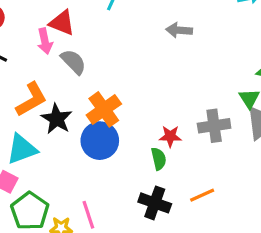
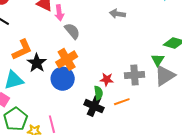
pink arrow: (45, 41) -> (59, 13), moved
gray semicircle: (73, 62) -> (72, 31), moved
orange line: (202, 195) -> (122, 102), moved
black cross: (155, 203) -> (94, 106), moved

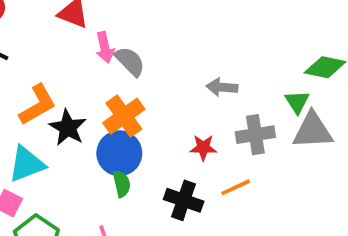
pink arrow: (59, 13) -> (105, 47), moved
gray arrow: (117, 14) -> (222, 87), moved
gray triangle: (165, 75) -> (313, 131), turned 35
green semicircle: (98, 93) -> (122, 184), moved

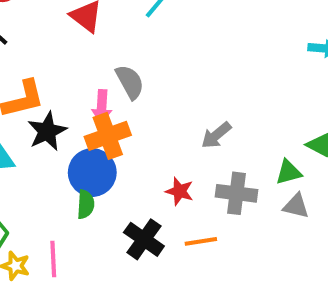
pink arrow: (105, 47) -> (102, 106), moved
gray arrow: (222, 87) -> (216, 135), turned -60
green triangle: (297, 102) -> (289, 172), turned 32
gray triangle: (313, 131) -> (296, 206), size x0.6

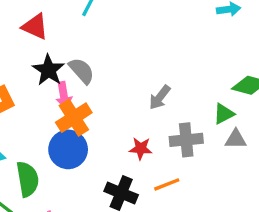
black star: (47, 131) -> (48, 70), moved
green semicircle: (86, 204) -> (28, 179), moved, size x1.5

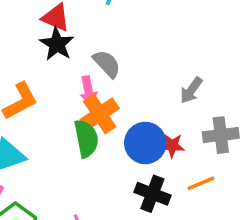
black star: (48, 70) -> (57, 44), moved
blue circle: (68, 149) -> (145, 143), moved
green semicircle: (28, 179) -> (86, 139), moved

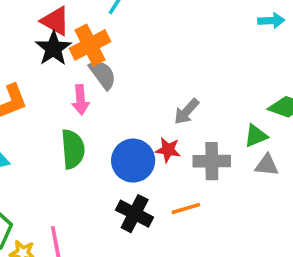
orange cross: (100, 114) -> (90, 45), moved
red star: (172, 146) -> (168, 150), moved

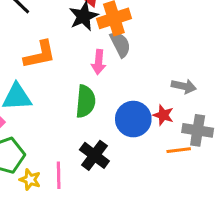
gray arrow: (187, 112) -> (184, 86), turned -130
orange line: (186, 208) -> (179, 150), moved
black cross: (135, 214) -> (94, 155), moved

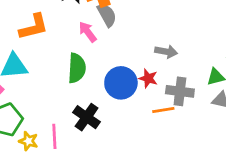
pink arrow: (99, 62) -> (88, 32), turned 140

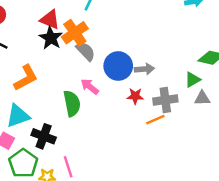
pink arrow: (88, 32) -> (90, 87), moved
blue circle: (121, 83) -> (118, 66), moved
black cross: (87, 117) -> (44, 136), moved

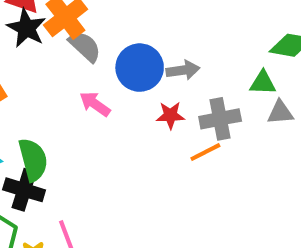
green triangle: (193, 80) -> (263, 83), turned 35
green semicircle: (72, 103) -> (33, 160), moved

